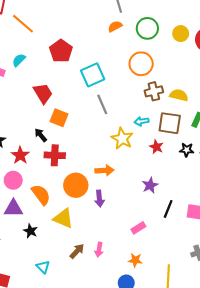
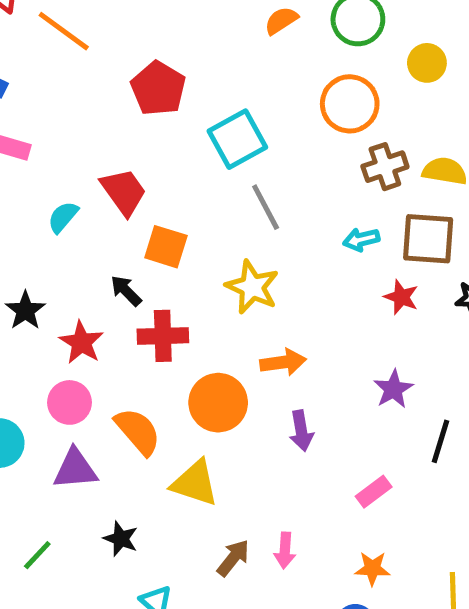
yellow circle: (181, 34) -> (427, 63), moved
cyan semicircle: (19, 60) -> (63, 217), moved
yellow star: (122, 138) -> (252, 287), moved
purple arrow: (99, 198) -> (301, 431), moved
black star: (30, 231) -> (121, 539), moved

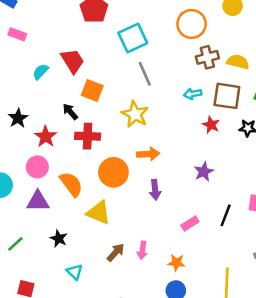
black line: (441, 441) -> (226, 215), moved
orange star: (372, 568) -> (176, 263), moved

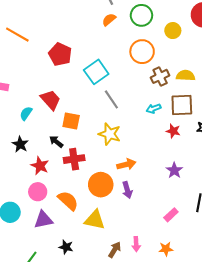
black star: (18, 118) -> (20, 144), moved
purple arrow: (155, 190) -> (127, 190), moved

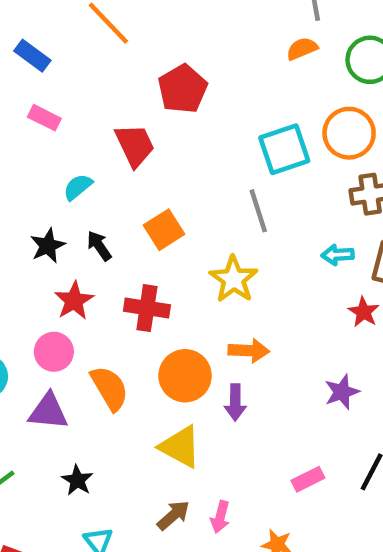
cyan square: (96, 72) -> (284, 149), moved
red trapezoid: (50, 100) -> (135, 145), moved
orange square: (71, 121) -> (164, 230), turned 30
black arrow: (56, 142) -> (99, 246), moved
yellow triangle: (95, 220) -> (180, 447), moved

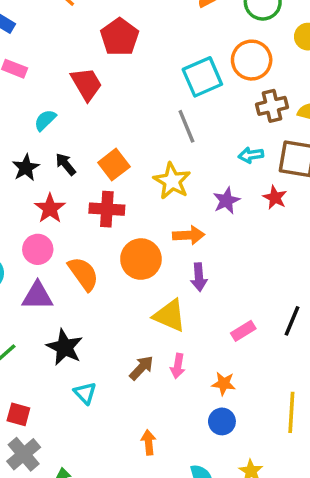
orange square: (164, 230) -> (114, 165), moved
purple star: (342, 392) -> (226, 201), moved
purple arrow: (235, 402) -> (199, 277), moved
yellow triangle: (180, 447) -> (170, 316), moved
black star: (77, 480) -> (65, 347), size x1.5

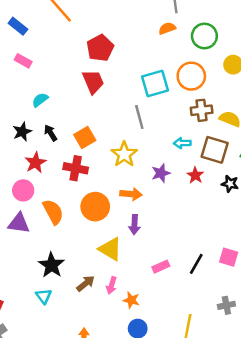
red trapezoid: (86, 84) -> (93, 82), moved
black star: (65, 347) -> (51, 265), moved
orange star: (224, 384) -> (131, 300), moved

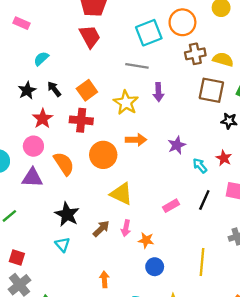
gray line: (139, 117) -> (137, 66), turned -60
cyan arrow: (182, 143) -> (200, 166), moved, turned 56
purple star: (161, 173) -> (177, 145), moved
red star: (195, 175) -> (224, 158), moved
purple arrow: (134, 225) -> (158, 92), moved

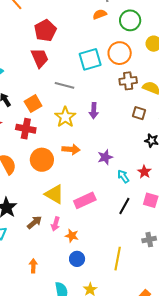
gray line: (137, 66) -> (64, 85), moved
brown square: (211, 90) -> (139, 113), size x0.6
pink rectangle: (171, 206) -> (85, 200), moved, size x1.5

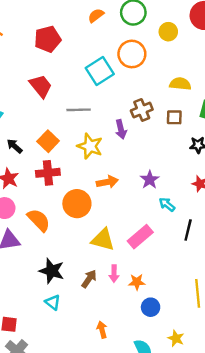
red pentagon: (45, 31) -> (48, 39), moved, turned 30
brown cross: (128, 81) -> (142, 110), moved
cyan arrow: (123, 176) -> (167, 204), moved

